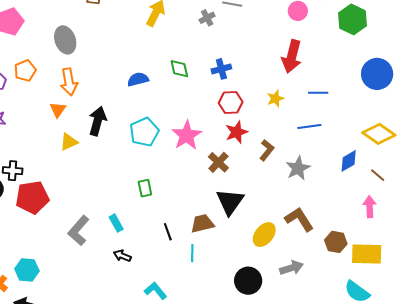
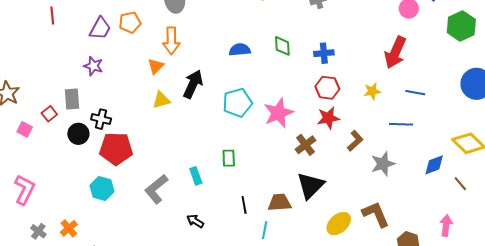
pink arrow: (370, 207) -> (446, 225), moved
cyan rectangle: (116, 223) -> (196, 176), moved
cyan hexagon: (27, 270) -> (102, 188), moved

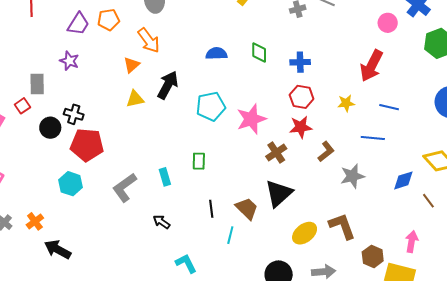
orange arrow: (171, 41) -> (149, 40), turned -40
gray rectangle: (72, 99) -> (37, 84), moved
brown trapezoid: (280, 202) -> (247, 208), turned 45

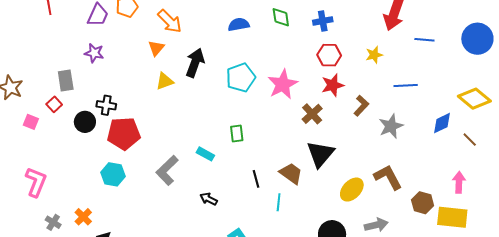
blue line: (389, 107) -> (424, 40), moved
cyan rectangle: (165, 177) -> (205, 154), turned -36

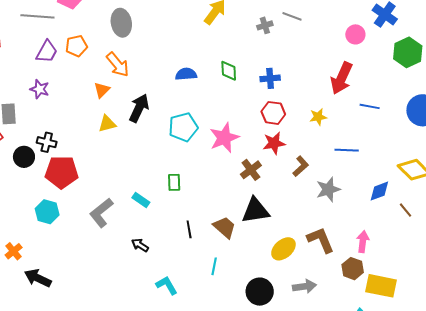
black triangle: (320, 154) -> (255, 211), turned 36
pink arrow: (459, 182) -> (363, 242), moved
cyan line: (279, 202) -> (214, 266), moved

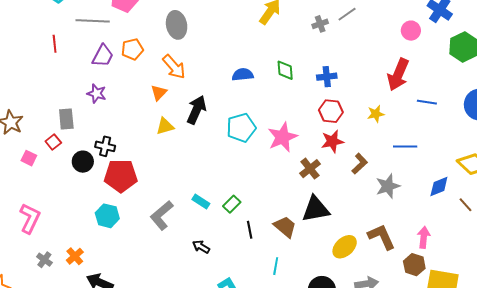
gray line: (292, 16) -> (347, 14), turned -54
green rectangle: (174, 182) -> (232, 204), moved, turned 48

